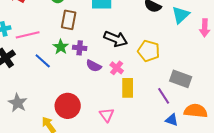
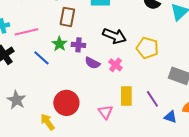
yellow rectangle: (128, 88) -> (126, 96), moved
purple line: (164, 96) -> (152, 99), moved

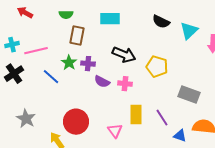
pink cross: (115, 65) -> (125, 84), turned -32

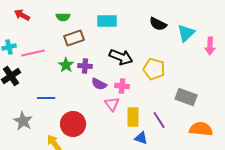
brown rectangle: (77, 36) -> (74, 38), turned 60
blue line: (51, 77) -> (46, 98), moved, turned -42
pink triangle: (115, 131) -> (112, 104), moved
blue triangle: (180, 136) -> (141, 138), moved

